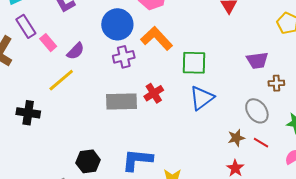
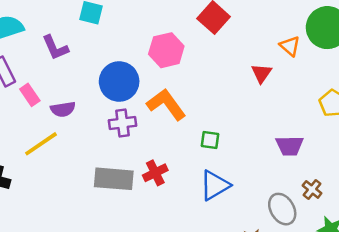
purple semicircle: (76, 51) -> (63, 109), turned 30
green square: (194, 63) -> (210, 140), size x0.6
brown cross: (276, 83) -> (312, 189), moved, turned 35

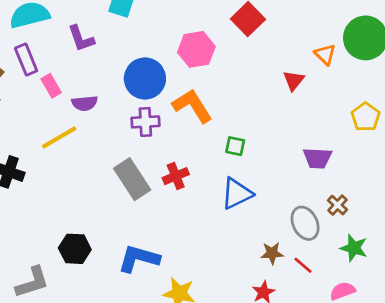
gray rectangle: (114, 179) -> (132, 179), turned 48

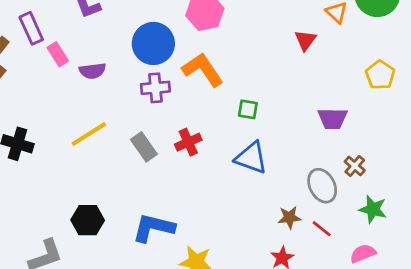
yellow line: (59, 137) -> (89, 134), moved
gray rectangle: (132, 179) -> (144, 147), size x0.7
blue triangle: (237, 194) -> (251, 158), turned 48

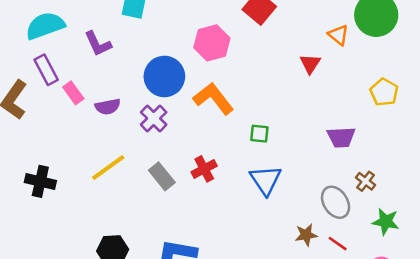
purple cross: (155, 88) -> (154, 118), moved, turned -36
blue triangle: (251, 158) -> (266, 180), turned 40

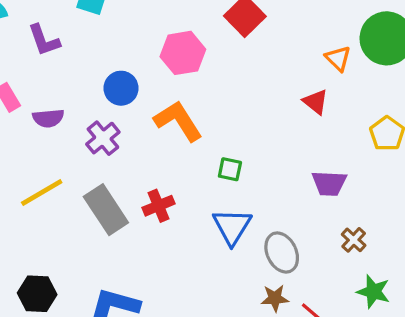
red triangle: (310, 64) -> (315, 102), moved, turned -30
blue circle: (164, 76) -> (121, 88), size x0.7
gray rectangle: (162, 176) -> (106, 210), size x1.4
gray ellipse: (336, 202) -> (282, 253), moved

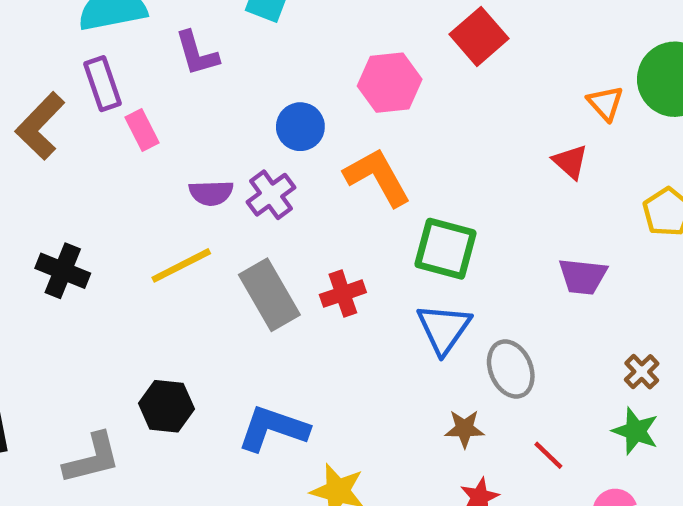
purple semicircle: (48, 118) -> (211, 193), moved
green square: (230, 169) -> (446, 249), size x1.8
brown cross: (354, 240) -> (642, 372), moved
brown star: (275, 298) -> (464, 429), moved

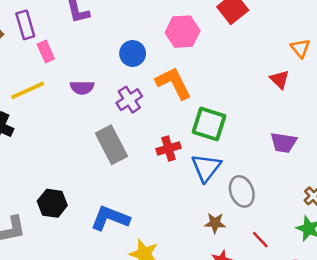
purple cross: (271, 195) -> (129, 100), moved
yellow line: (181, 265) -> (28, 90), moved
red cross: (343, 294) -> (169, 148), moved

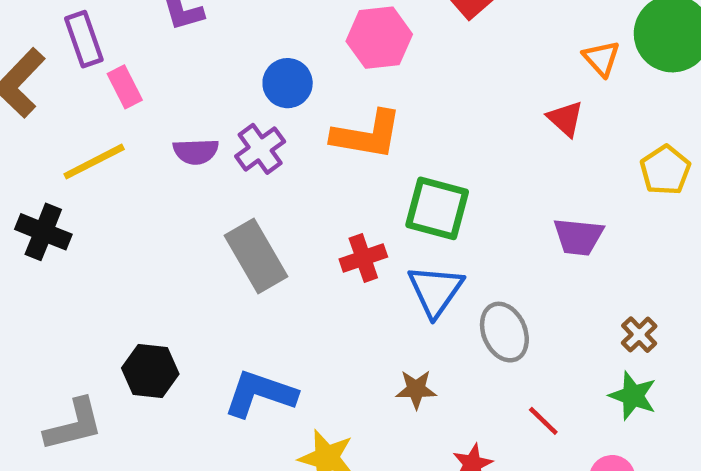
orange L-shape: (174, 83) -> (367, 135), turned 129
purple cross: (129, 100) -> (260, 149), moved
brown star: (215, 223) -> (416, 389), moved

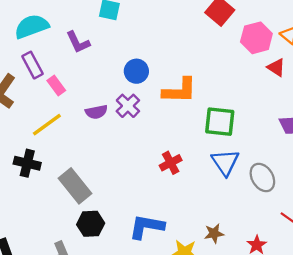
pink hexagon: (379, 38) -> (256, 38), moved
gray rectangle: (256, 256) -> (75, 186), moved
red cross: (363, 258) -> (171, 163), moved
brown star: (416, 389) -> (214, 233), moved

